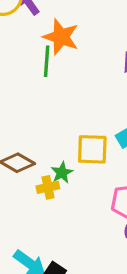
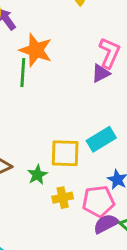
yellow cross: (48, 187) -> (63, 198), moved

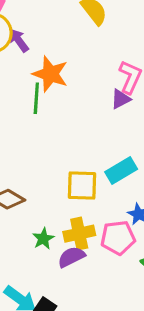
green star: (37, 175) -> (43, 239), moved
yellow cross: (63, 198) -> (79, 234), size x1.4
purple semicircle: (106, 224) -> (71, 257), moved

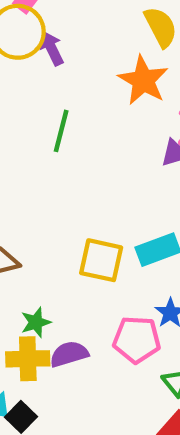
orange star: (50, 74) -> (143, 80), moved
yellow cross: (79, 234) -> (28, 359), moved

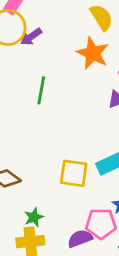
purple arrow: (52, 48) -> (31, 37), turned -95
purple semicircle: (69, 354) -> (80, 239), moved

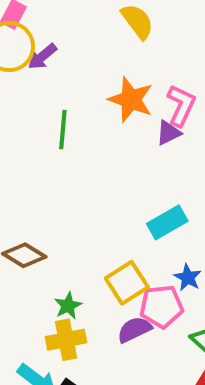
orange star: (93, 53) -> (131, 100), moved
yellow square: (74, 173) -> (127, 283), moved, turned -36

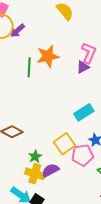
orange star: (131, 100) -> (48, 56), moved, turned -30
purple semicircle: (134, 330) -> (50, 170), moved
yellow cross: (66, 340) -> (35, 174), turned 30

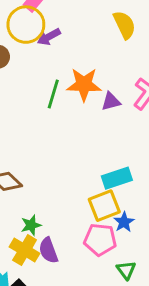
purple triangle: (83, 67) -> (111, 101), moved
yellow square: (64, 144) -> (104, 206), moved
purple semicircle: (50, 170) -> (48, 250), turned -96

